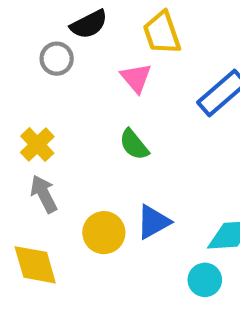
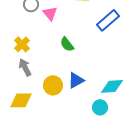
pink triangle: (136, 78) -> (50, 13), moved
yellow diamond: (35, 265) -> (21, 100), turned -75

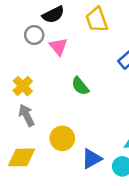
blue triangle: (76, 80) -> (92, 159), moved

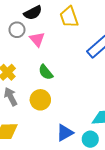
green semicircle: (80, 86) -> (46, 72), moved
yellow circle: (62, 138) -> (40, 100), moved

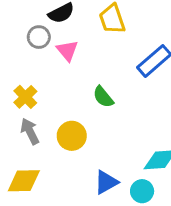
green semicircle: (46, 72) -> (103, 97), moved

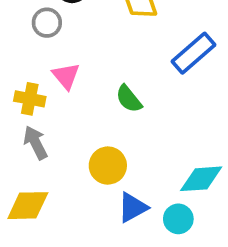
pink triangle: (67, 50) -> (66, 76), moved
yellow cross: (25, 97) -> (30, 99), turned -35
yellow circle: (72, 136) -> (108, 166), moved

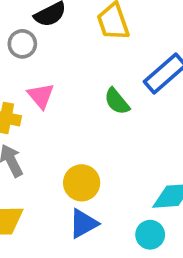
green semicircle: (129, 99) -> (117, 101), moved
blue triangle: (133, 207) -> (83, 224), moved

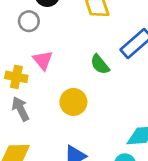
yellow circle: (82, 183) -> (73, 102), moved

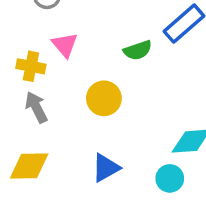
green semicircle: (100, 64) -> (138, 50), turned -70

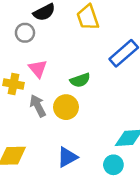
green semicircle: (138, 50) -> (80, 80), moved
gray arrow: (36, 107) -> (38, 106), moved

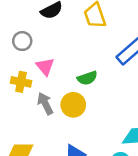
gray circle: (25, 33) -> (22, 41), moved

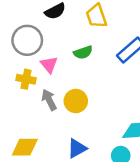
gray circle: (22, 41) -> (27, 40), size x1.6
green semicircle: (87, 78) -> (83, 52), moved

